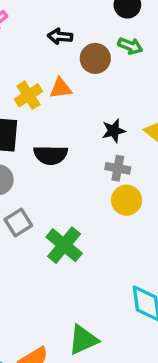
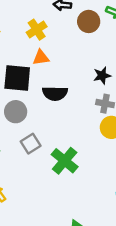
orange triangle: (61, 88) -> (41, 57), moved
yellow cross: (28, 95) -> (37, 30), moved

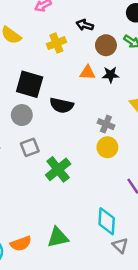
orange triangle: (41, 57) -> (88, 73), moved
black star: (102, 76) -> (110, 75), moved

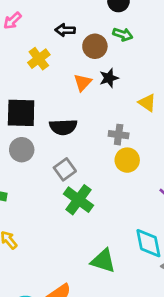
orange triangle: (88, 73) -> (83, 82), turned -35
gray square: (30, 147) -> (65, 169), moved
green triangle: (58, 237) -> (103, 261), moved, turned 45

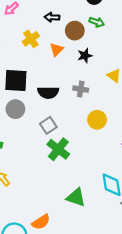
orange triangle: (83, 82) -> (57, 50), moved
gray cross: (119, 135) -> (81, 89), moved

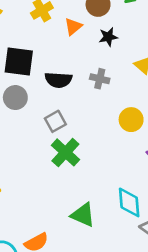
yellow circle: (97, 120) -> (131, 120), moved

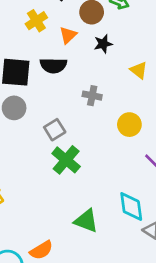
gray cross: (100, 79) -> (92, 96), moved
black semicircle: (58, 80) -> (53, 65), moved

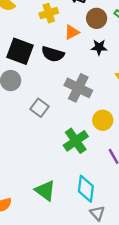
gray cross: (92, 96) -> (78, 88), size x1.6
gray square: (55, 130) -> (39, 108), turned -36
green cross: (66, 160) -> (76, 141), moved

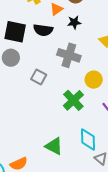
black star: (99, 47) -> (74, 22), moved

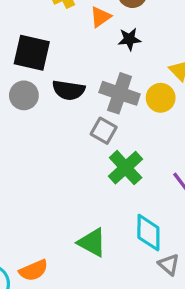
black semicircle: (43, 30) -> (69, 90), moved
gray square: (39, 77) -> (104, 131), moved
yellow circle: (94, 80) -> (161, 98), moved

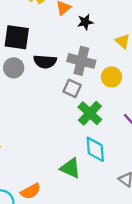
yellow circle: (161, 98) -> (111, 77), moved
cyan diamond: (148, 233) -> (95, 149), moved

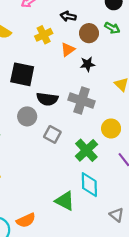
gray circle: (14, 68) -> (27, 116), moved
yellow circle: (111, 77) -> (111, 129), moved
gray square: (72, 88) -> (52, 134), moved

